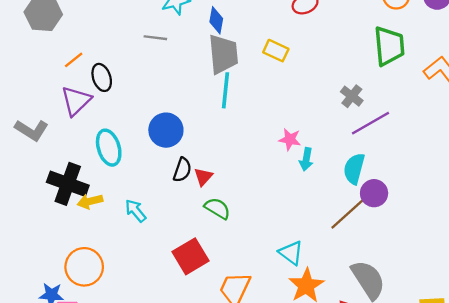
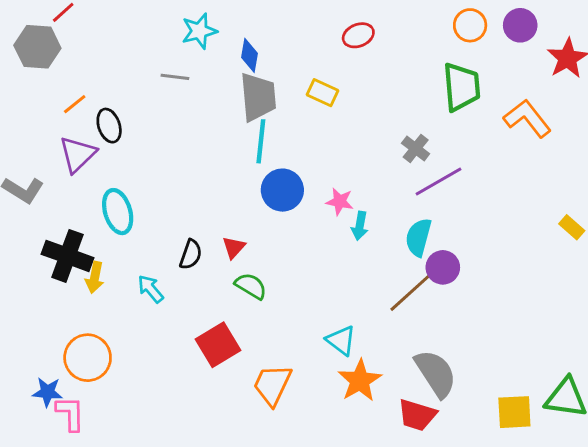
blue circle: (166, 130) -> (282, 190), moved
black semicircle: (182, 170) -> (191, 254), moved
yellow arrow: (90, 201) -> (95, 277), turned -65

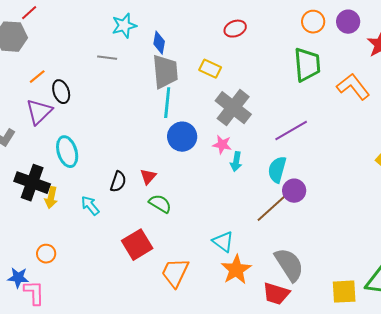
gray cross: (416, 148) -> (233, 108), moved, size x1.8
orange circle: (88, 358) -> (46, 254), size x0.6

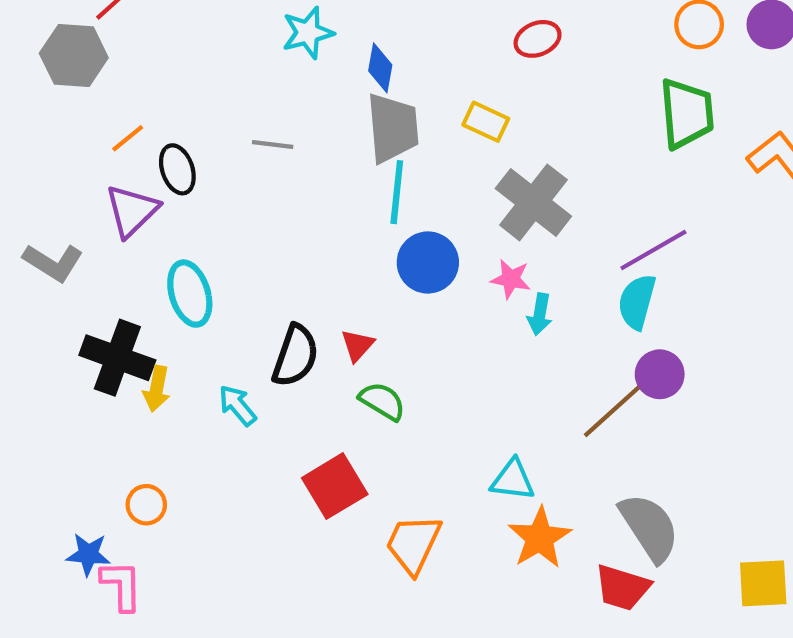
gray line: (107, 58) -> (273, 144), moved
cyan semicircle: (277, 170) -> (637, 302), moved
black semicircle: (118, 182) -> (295, 356), size x1.4
cyan triangle: (223, 242) -> (513, 480), turned -30

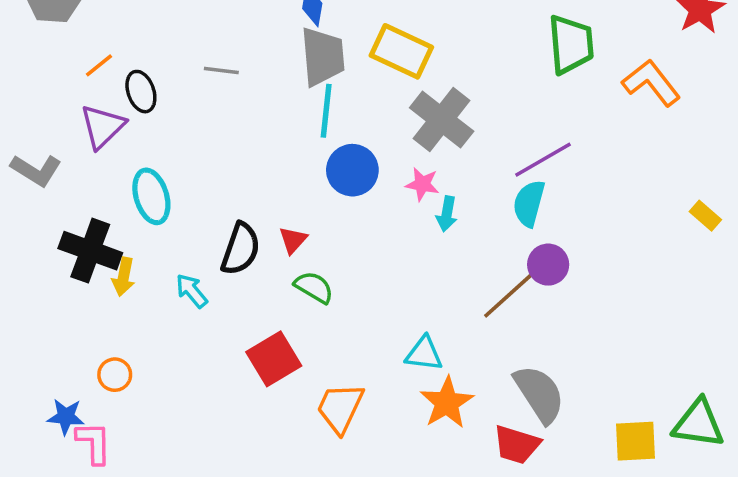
yellow rectangle: (486, 122) -> (401, 51), size x1.6

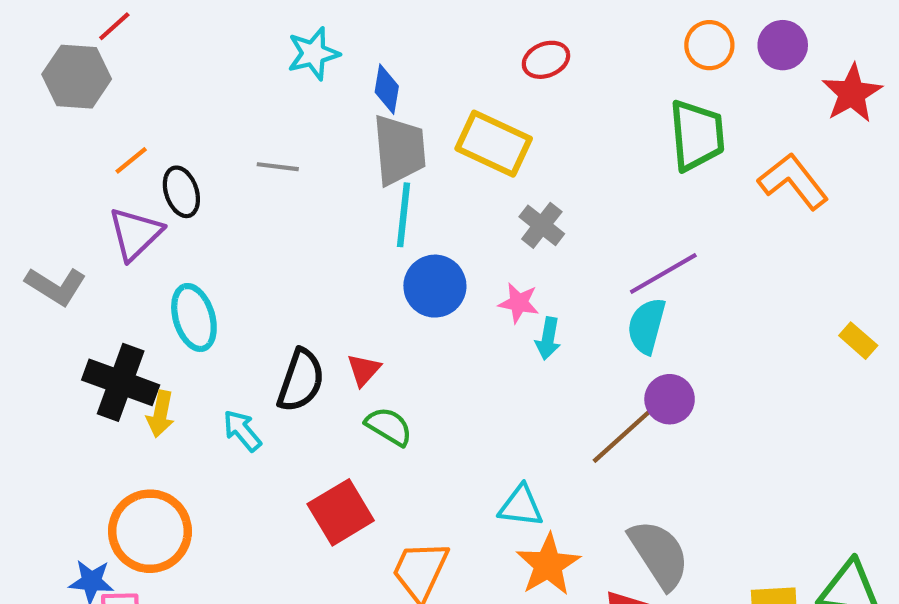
gray cross: (442, 119) -> (542, 225), size x0.6
orange circle: (115, 375) -> (150, 531), size x2.0

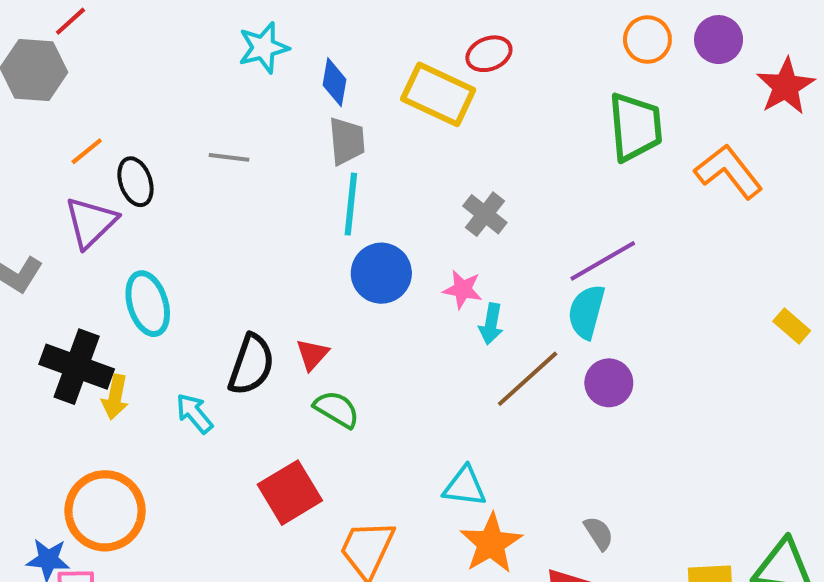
yellow rectangle: (494, 144) -> (438, 94), moved
gray trapezoid: (399, 150) -> (347, 141), size x0.7
brown line: (623, 435) -> (528, 379), moved
gray semicircle: (659, 554) -> (599, 533), size x0.5

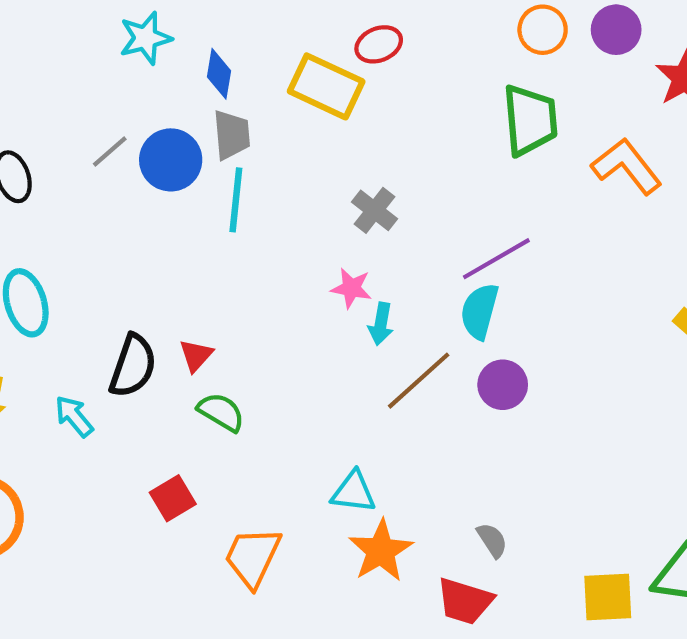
gray line: (229, 157) -> (110, 152), turned -48
blue circle: (381, 273) -> (171, 160), moved
red square: (290, 493) -> (173, 498), size x0.7

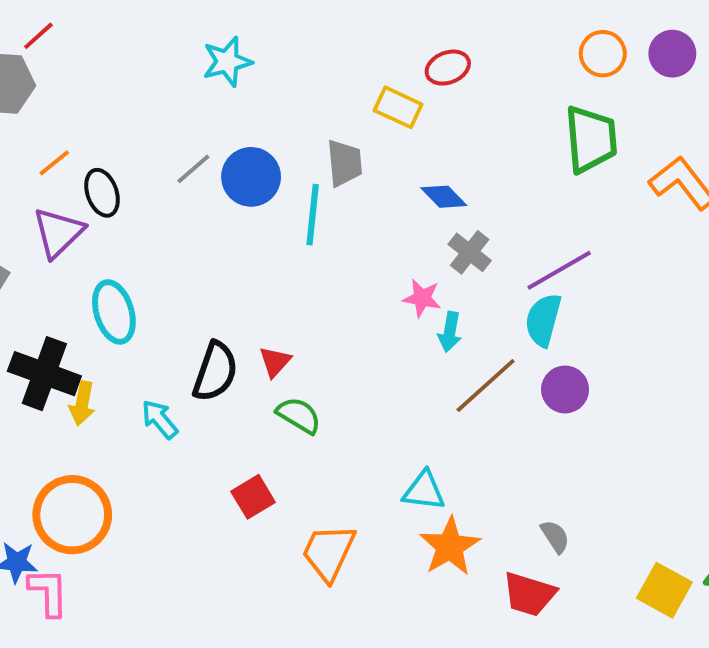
blue diamond: (219, 74) -> (444, 197), moved, turned -54
yellow rectangle: (326, 86) -> (398, 107), size x0.7
gray trapezoid: (232, 135) -> (344, 163), moved
gray cross: (374, 210) -> (470, 252), moved
yellow square: (608, 597) -> (664, 590), turned 32

